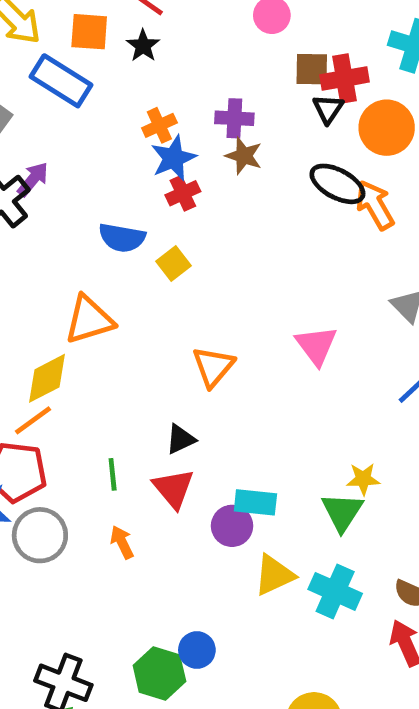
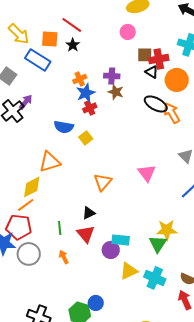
black triangle: (328, 109) -> (152, 72), turned -32
yellow star: (363, 479) -> (167, 230), size x1.5

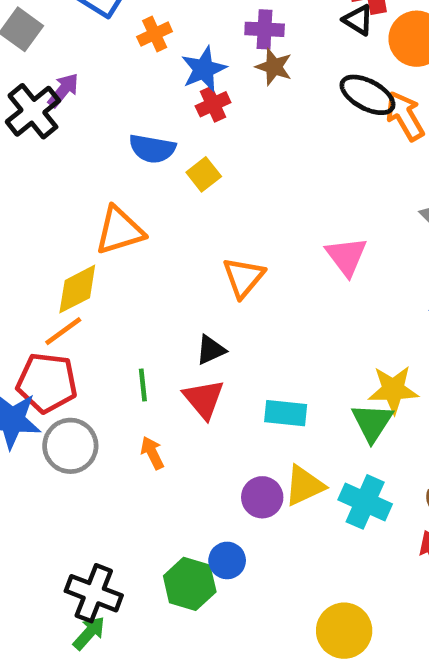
orange cross: (80, 79) -> (155, 34), moved
purple circle: (111, 250) -> (262, 497), moved

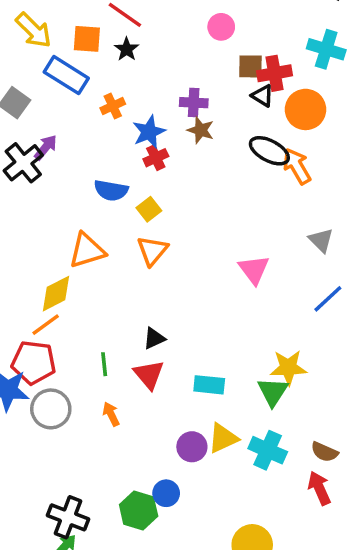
orange triangle: (243, 277) -> (152, 251), moved

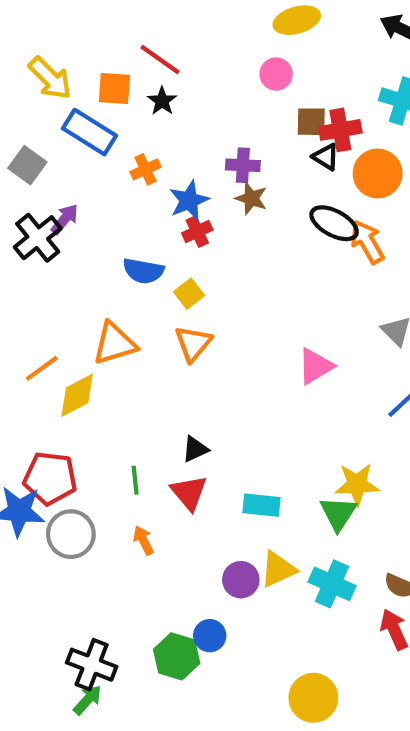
pink triangle: (254, 270) -> (315, 366), turned 36
orange line: (46, 325) -> (42, 368), moved

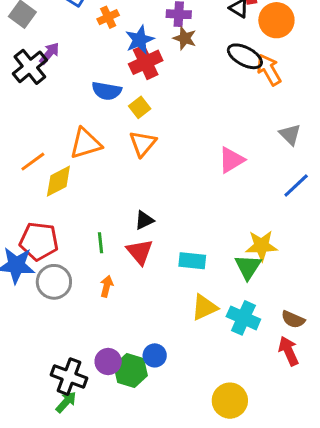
red cross: (197, 232) -> (146, 62), size x1.5
orange arrow: (143, 540) -> (107, 286), turned 40
purple circle: (241, 580) -> (108, 361), moved

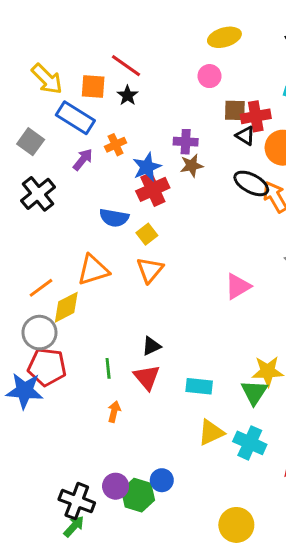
brown star: (185, 38) -> (192, 166), turned -30
purple arrow: (49, 53) -> (83, 160), moved
gray circle: (54, 282) -> (40, 333), moved

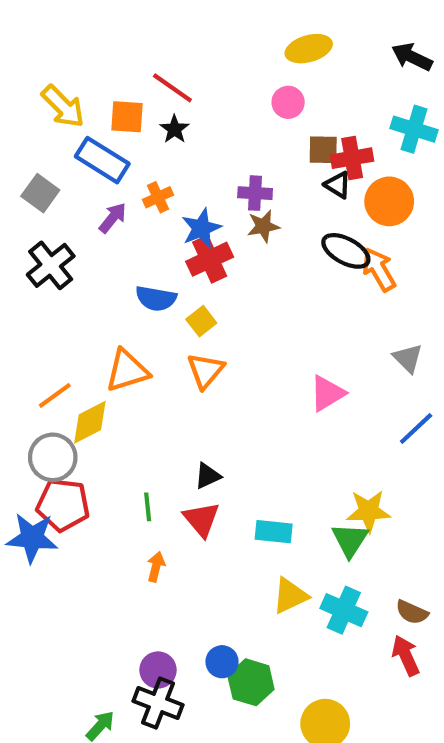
green hexagon: (138, 495) -> (251, 682), moved
black cross: (77, 501) -> (158, 703), moved

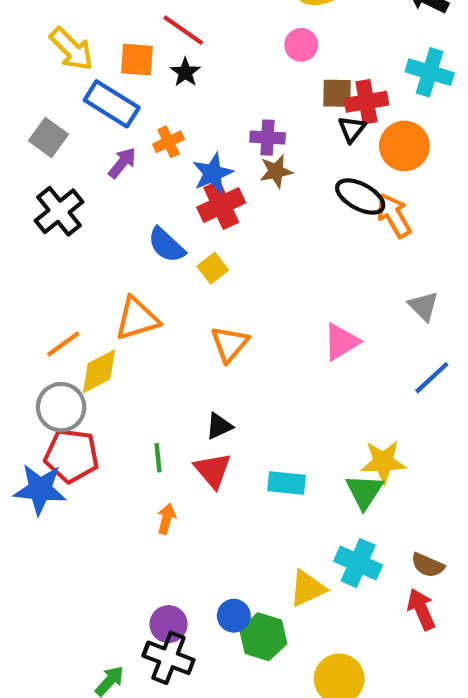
black triangle: (338, 185) -> (352, 129), turned 36
blue semicircle: (156, 298) -> (166, 245), turned 33
orange triangle: (205, 371) -> (230, 344), moved
yellow triangle: (290, 596) -> (308, 588), moved

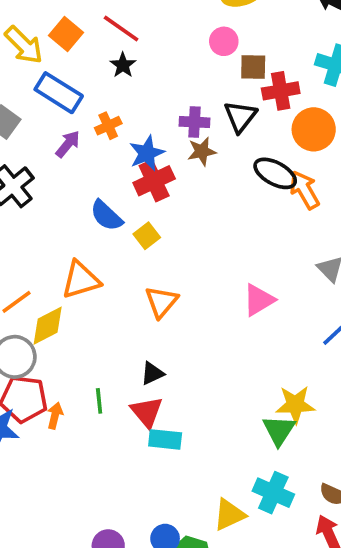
orange square: (137, 60) -> (66, 34), moved, turned 36
brown square: (337, 93) -> (253, 67), moved
black triangle: (352, 129) -> (240, 117), moved, size x1.4
cyan rectangle: (286, 483) -> (165, 439), moved
orange arrow: (166, 519) -> (55, 416), moved

